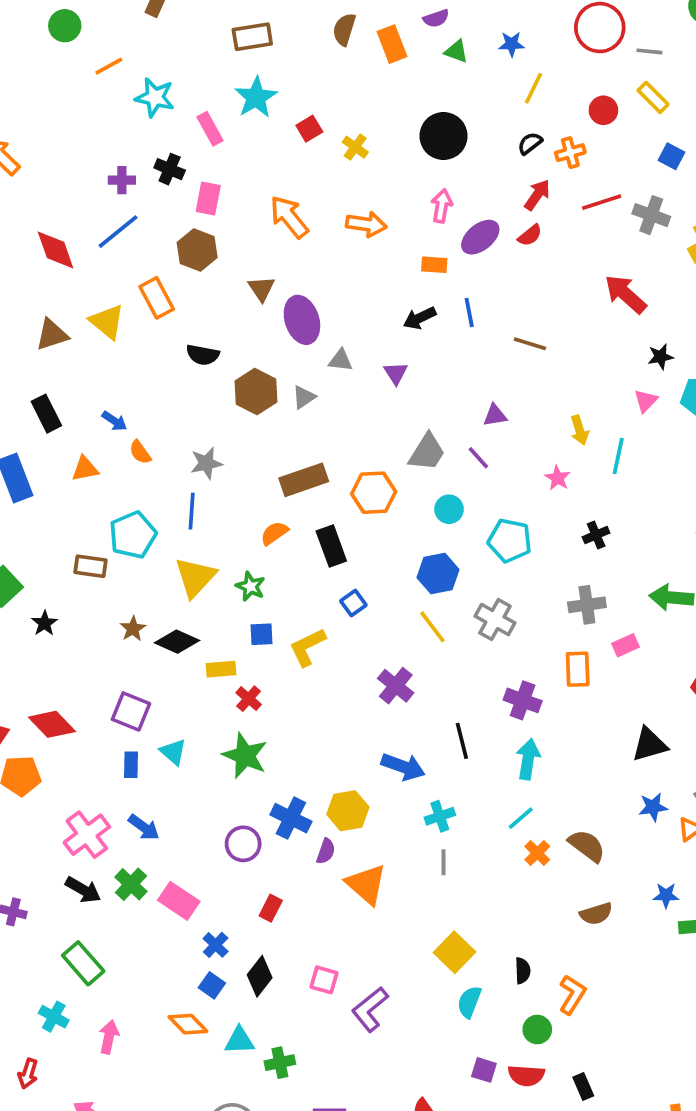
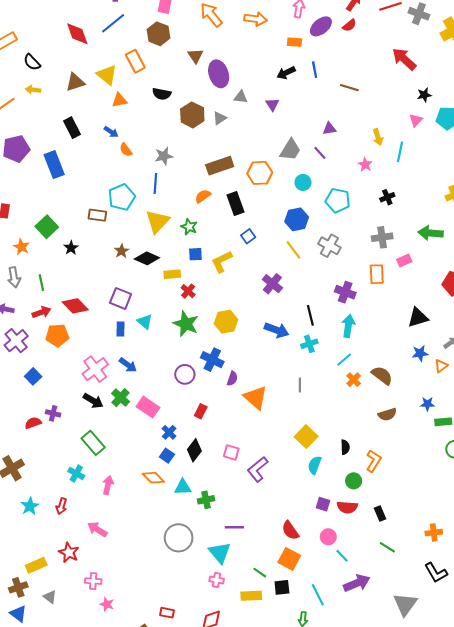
orange triangle: (85, 469) -> (119, 100), moved
yellow hexagon: (348, 811) -> (226, 322), moved
cyan cross: (440, 816) -> (309, 344), moved

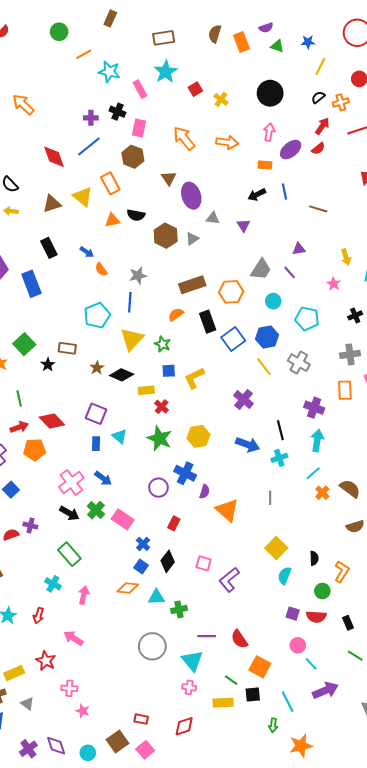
orange triangle: (119, 100) -> (112, 220), moved
brown rectangle: (97, 215) -> (67, 348), moved
blue square: (248, 236) -> (233, 339), moved, size x1.6
orange diamond: (153, 478) -> (128, 588), turned -40
red semicircle: (290, 530) -> (239, 639), moved

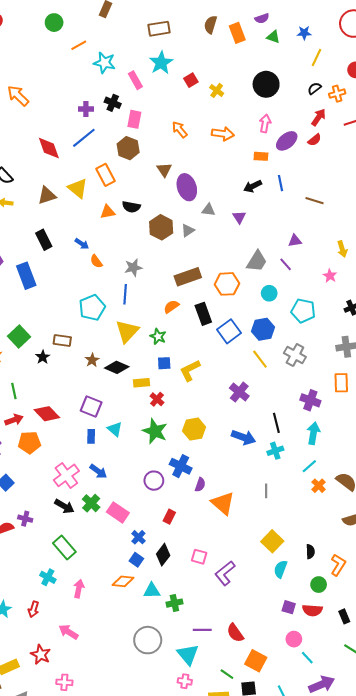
orange arrow: (184, 138) -> (180, 130), size x0.7

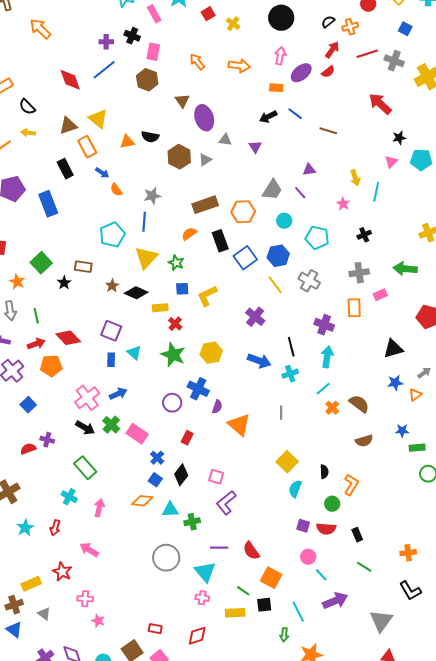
orange rectangle: (106, 175) -> (87, 147), moved
blue line: (280, 183) -> (295, 114), turned -42
blue arrow: (98, 471) -> (118, 394), turned -60
purple L-shape: (225, 573) -> (226, 503), moved

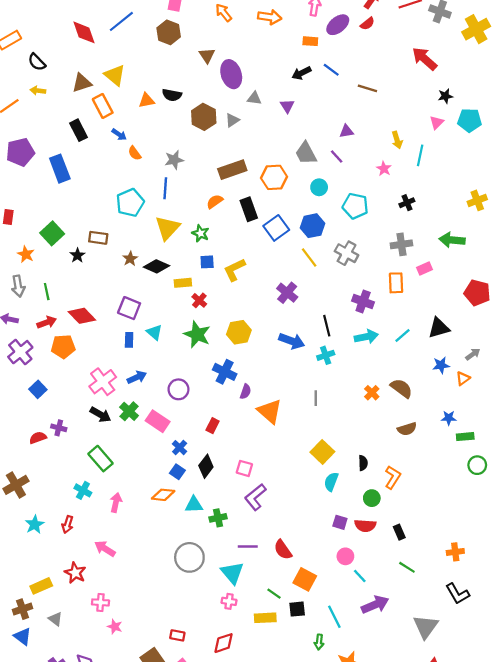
gray trapezoid: (272, 190) -> (306, 153), turned 120
cyan arrow: (327, 357) -> (366, 337), turned 70
cyan line: (323, 389) -> (403, 336), moved
purple circle: (172, 403) -> (178, 389), moved

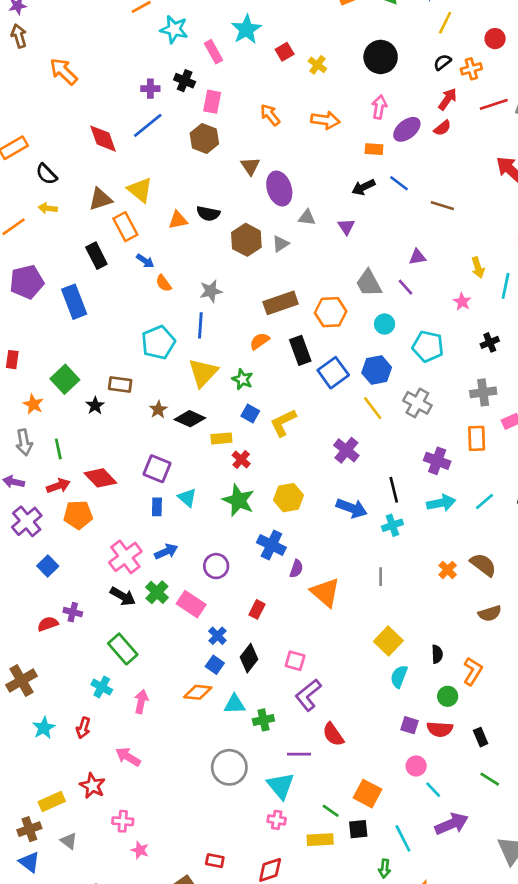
blue square: (207, 262) -> (250, 413), turned 32
red semicircle: (283, 550) -> (333, 734), moved

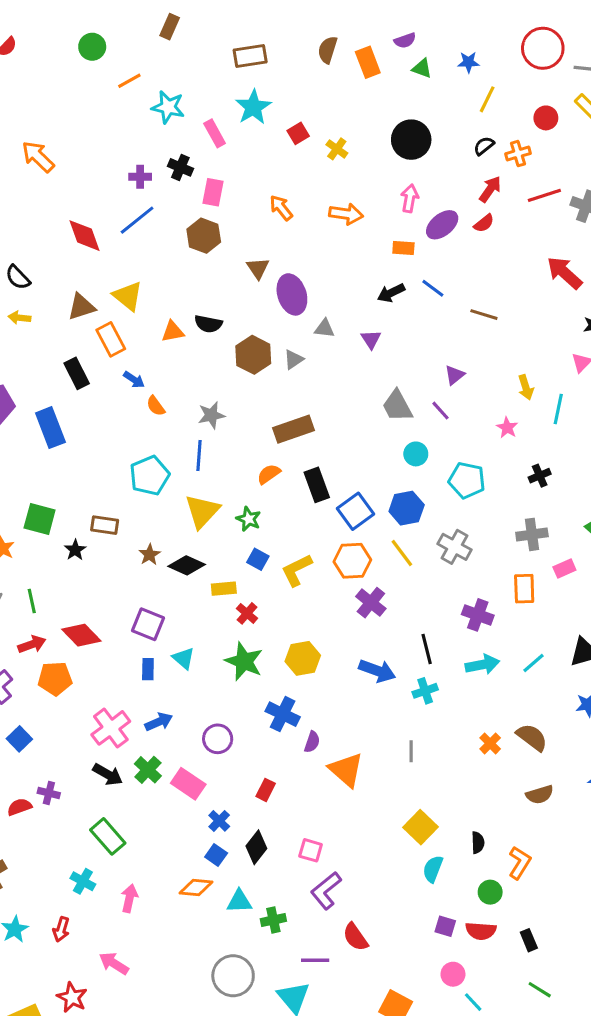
purple triangle: (417, 257) -> (455, 375), turned -30
orange hexagon: (331, 312) -> (352, 561), moved
green square: (65, 379) -> (40, 519), turned -32

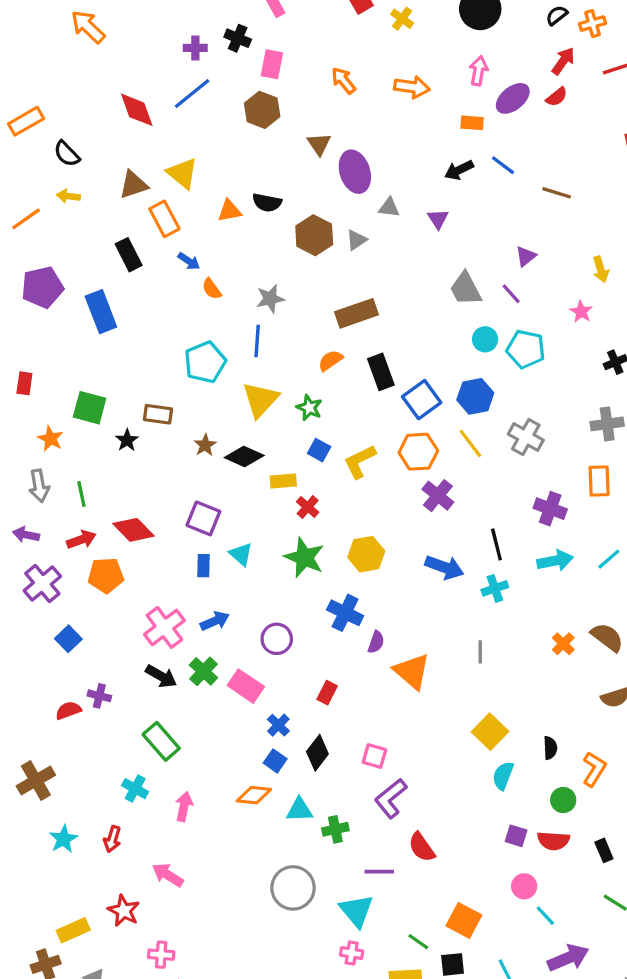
cyan pentagon: (467, 480) -> (526, 349), moved

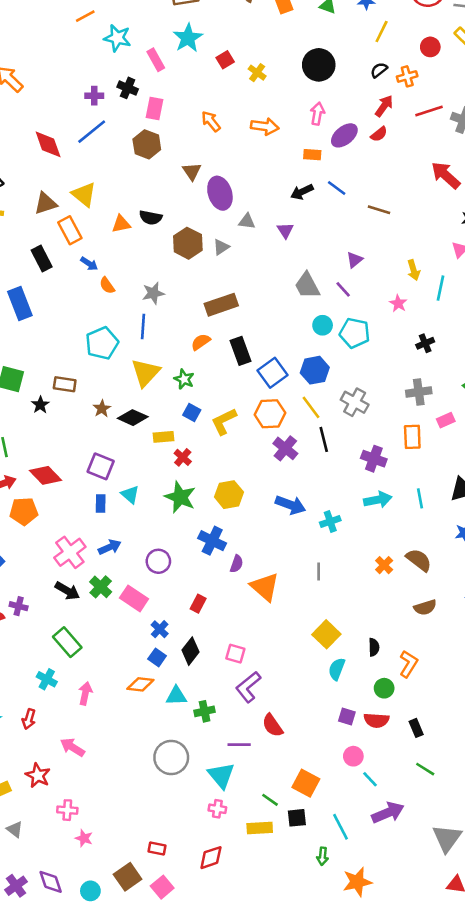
black line: (496, 544) -> (324, 439), moved
cyan line: (609, 559) -> (420, 498), turned -60

